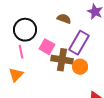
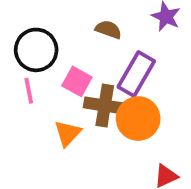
orange circle: (80, 67) -> (138, 119), size x1.5
orange triangle: (16, 75) -> (68, 133), moved

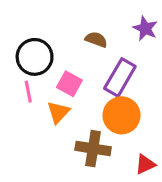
brown cross: (105, 106) -> (93, 149), moved
orange triangle: (68, 133) -> (58, 112), moved

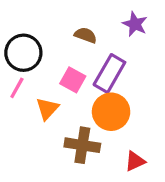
pink square: (69, 84) -> (73, 80), moved
pink line: (28, 92) -> (17, 88), turned 40

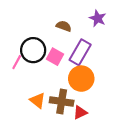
black circle: (23, 53) -> (33, 50), moved
orange triangle: (47, 109) -> (38, 100), moved, turned -35
red triangle: (135, 161) -> (80, 112), moved

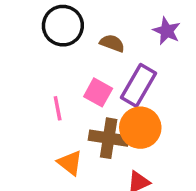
black circle: (33, 50) -> (63, 26), moved
pink line: (17, 62) -> (58, 108), moved, turned -40
brown cross: (62, 102) -> (109, 138), moved

